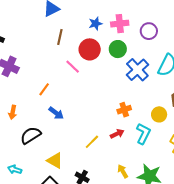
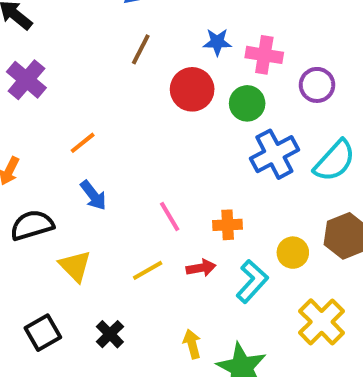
pink line: (73, 67) -> (170, 217), moved
yellow triangle: (55, 161) -> (75, 266), moved

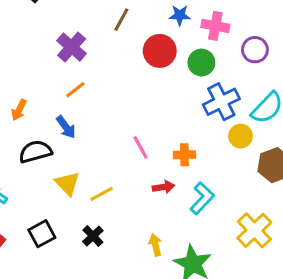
purple cross: (26, 80) -> (72, 47), moved
blue arrow: (93, 195) -> (66, 127), moved
yellow circle: (293, 253) -> (241, 136), moved
yellow line: (148, 270) -> (102, 194), moved

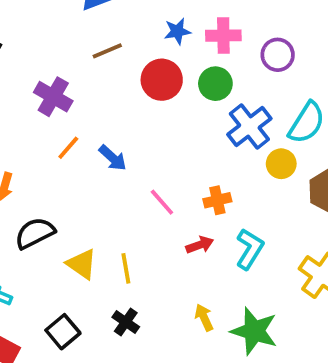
brown line: (121, 20) -> (107, 51), turned 50
blue arrow: (66, 127) -> (113, 158), moved
yellow line: (102, 194) -> (126, 268), turned -60

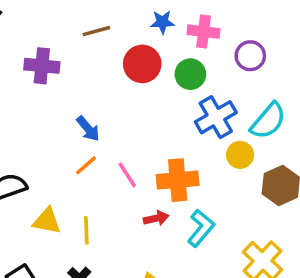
purple cross: (53, 97) -> (42, 66), turned -32
orange line: (68, 148) -> (86, 165), moved
orange cross: (217, 200) -> (178, 180), size x1.6
yellow triangle: (82, 264) -> (47, 221), turned -32

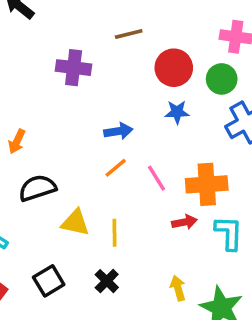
blue star: (162, 22) -> (177, 112), moved
blue arrow: (88, 129) -> (118, 131), turned -60
cyan L-shape: (201, 228) -> (229, 233), turned -39

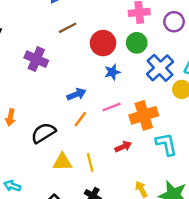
purple cross: (74, 68) -> (36, 59), turned 30
pink line: (156, 178) -> (112, 107), moved, turned -66
black semicircle: (37, 188) -> (43, 133), moved
red arrow: (184, 222) -> (123, 147), moved

